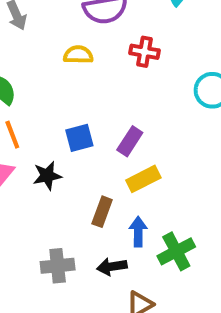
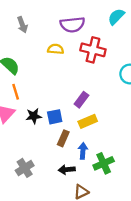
red cross: (144, 52) -> (93, 50), size x1.5
blue square: (79, 138) -> (55, 117), moved
gray cross: (58, 266) -> (25, 168), moved, turned -30

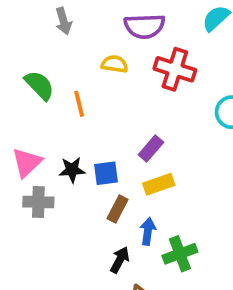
orange line: (16, 92) -> (79, 104), moved
gray cross: (25, 168) -> (38, 202), moved, turned 30
black arrow: (67, 170) -> (120, 260), turned 119

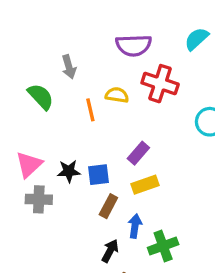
gray arrow: (63, 21) -> (69, 67), moved
yellow semicircle: (115, 64) -> (117, 95), moved
orange line: (79, 104) -> (90, 110), moved

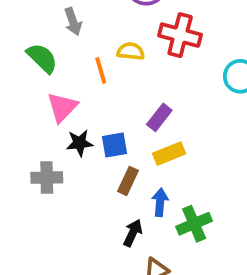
pink triangle: (29, 165) -> (62, 107), moved

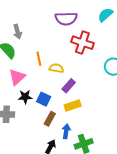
gray arrow: (73, 22) -> (17, 32), moved
yellow semicircle: (131, 51) -> (56, 68), moved
blue square: (114, 145) -> (44, 99), turned 32

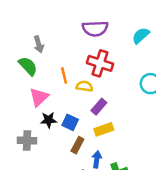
cyan semicircle: (105, 15) -> (141, 36), moved
red cross: (82, 43) -> (100, 63), moved

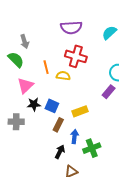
purple rectangle: (99, 107) -> (109, 92), moved

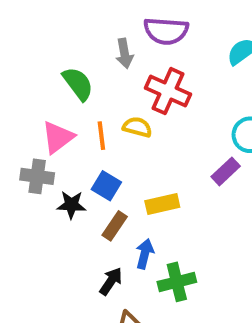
gray arrow: (25, 41) -> (124, 53), moved
green semicircle: (16, 60) -> (78, 84), moved
orange line: (46, 67) -> (101, 136), moved
black star: (34, 104) -> (71, 205), moved
gray cross: (16, 122) -> (37, 176), moved

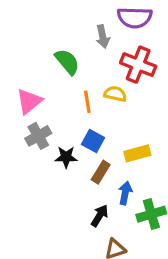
pink triangle: (58, 137) -> (29, 101), moved
gray cross: (37, 176) -> (38, 136), turned -35

